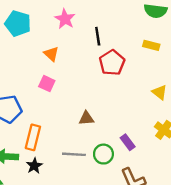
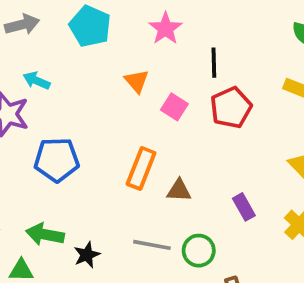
pink square: (47, 84) -> (174, 107), moved
orange rectangle: (33, 137) -> (141, 168), moved
purple rectangle: (128, 142) -> (244, 207), moved

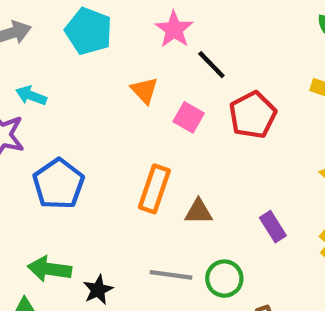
black line: (214, 63) -> (211, 65), moved, turned -40
blue pentagon: (57, 160) -> (58, 184), turned -30

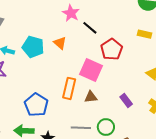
cyan pentagon: (89, 31) -> (33, 47), moved
pink square: (189, 117) -> (91, 70), moved, size x1.6
blue pentagon: (58, 184) -> (36, 105), moved

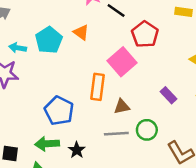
cyan pentagon: (33, 47) -> (49, 40), turned 30
pink square: (91, 70) -> (122, 62), turned 30
brown triangle: (91, 97) -> (122, 107), moved

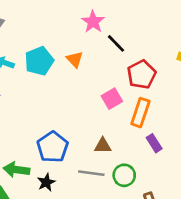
pink square: (122, 62) -> (112, 99), size x0.7
orange rectangle: (97, 87) -> (140, 113), moved
blue pentagon: (59, 111) -> (53, 147), moved

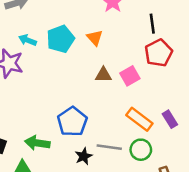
black line: (116, 43) -> (152, 24), moved, turned 36
orange rectangle: (140, 113) -> (139, 119), moved, turned -72
brown triangle: (103, 146) -> (103, 75), moved
black star: (46, 182) -> (84, 156), moved

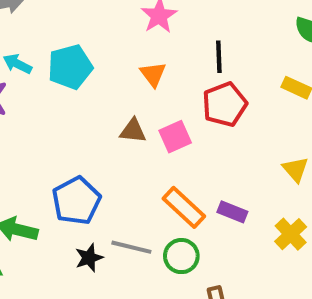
orange triangle: (95, 38) -> (153, 74), moved
purple rectangle: (170, 119) -> (232, 212), turned -42

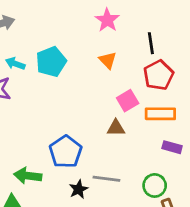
brown triangle: (133, 131) -> (116, 128), moved
orange rectangle: (184, 207) -> (160, 114), moved, turned -36
green circle: (181, 256) -> (155, 185), moved

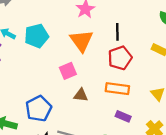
orange triangle: (108, 60) -> (81, 41), size x1.6
pink square: (128, 101) -> (68, 71), moved

